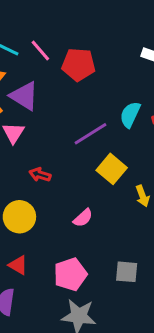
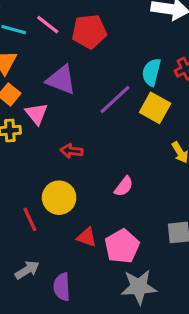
purple triangle: (24, 96) -> (61, 80), moved
yellow square: (112, 169) -> (155, 108), moved
red triangle: (18, 265) -> (87, 237), moved

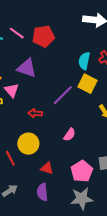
purple line: (115, 99) -> (63, 95), moved
pink pentagon: (122, 246) -> (82, 171), moved
purple semicircle: (62, 287) -> (42, 192), moved

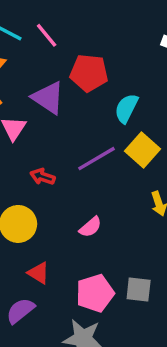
red pentagon: (43, 36) -> (89, 73), moved
cyan semicircle: (84, 61) -> (126, 108), moved
purple semicircle: (42, 192) -> (20, 311), turned 42

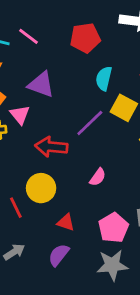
red pentagon: (89, 73) -> (85, 38), moved
red arrow: (43, 177) -> (51, 147), size x1.6

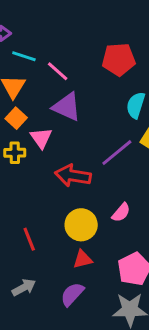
pink line: (28, 36) -> (58, 71), moved
yellow circle: (41, 188) -> (81, 225), moved
red triangle: (66, 222) -> (83, 259), turned -36

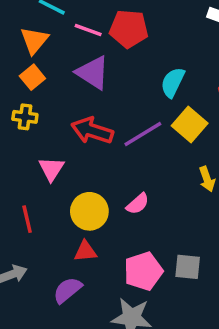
red pentagon: (119, 59) -> (129, 29), moved
pink line: (58, 71) -> (88, 30), turned -30
pink triangle: (41, 138) -> (51, 169), moved
red arrow: (73, 176) -> (92, 131), moved

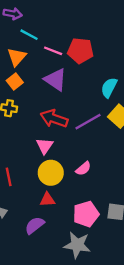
pink triangle: (51, 169) -> (45, 146), moved

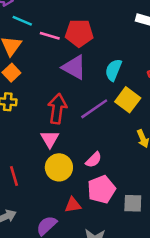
purple triangle: (55, 80) -> (74, 67), moved
red arrow: (54, 119) -> (57, 109), turned 84
red triangle: (47, 200) -> (73, 205), moved
pink pentagon: (86, 214) -> (101, 189), moved

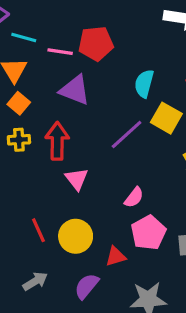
purple triangle: (74, 67) -> (75, 90), moved
red arrow: (57, 109) -> (57, 141), moved
yellow circle: (59, 167) -> (76, 236), moved

